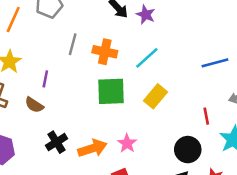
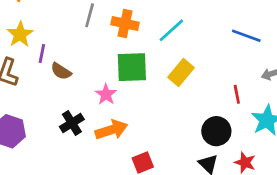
blue line: (215, 63) -> (246, 36), turned 35
purple line: (45, 79) -> (42, 53), moved
brown semicircle: (34, 105) -> (61, 71), moved
pink star: (127, 143) -> (106, 94), moved

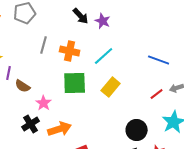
pink star: (106, 94) -> (44, 103), moved
red line: (237, 94) -> (157, 94), moved, turned 64

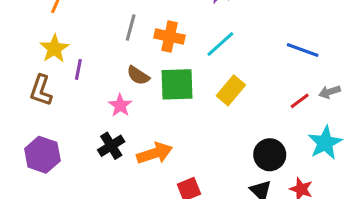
brown semicircle: (23, 86) -> (138, 75), moved
pink star: (44, 103) -> (120, 105), moved

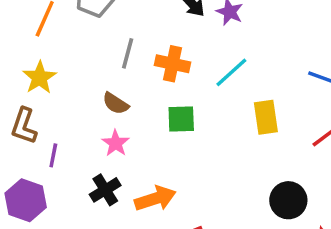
purple line: (78, 69) -> (53, 155), moved
brown semicircle: (138, 75) -> (116, 103), moved
green square: (177, 84) -> (181, 119), size x0.7
yellow rectangle: (231, 90) -> (266, 117), moved, turned -48

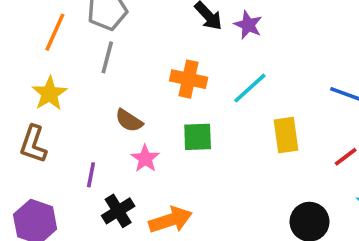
gray line: (128, 53) -> (107, 57), moved
pink star: (116, 143) -> (145, 159), moved
purple line: (53, 155) -> (91, 175), moved

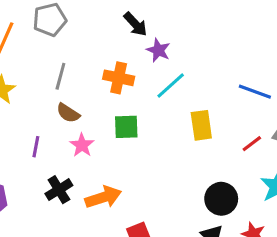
purple star: (248, 25) -> (158, 50), moved
gray line: (107, 57) -> (60, 76), moved
purple line: (91, 175) -> (36, 147), moved

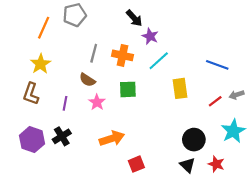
gray line: (60, 76) -> (94, 53), moved
black cross: (59, 190) -> (62, 136), moved

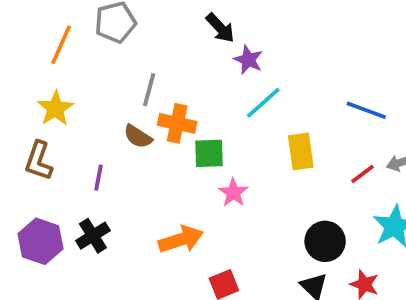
orange cross: (122, 55) -> (177, 123), moved
pink star: (97, 102) -> (233, 193), moved

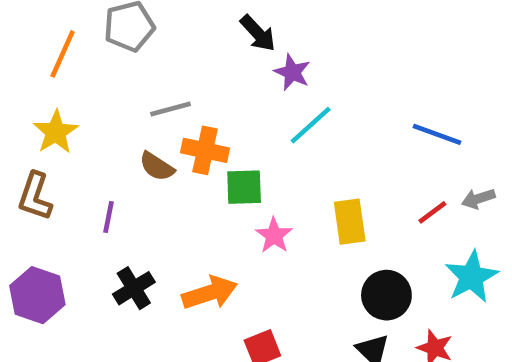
gray line: (149, 90) -> (171, 109), turned 60
yellow rectangle: (301, 151) -> (350, 222), moved
black cross: (93, 236) -> (134, 288), moved

